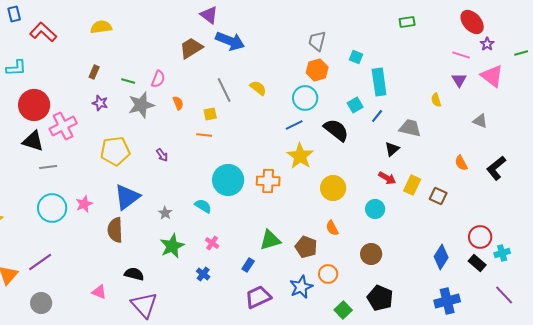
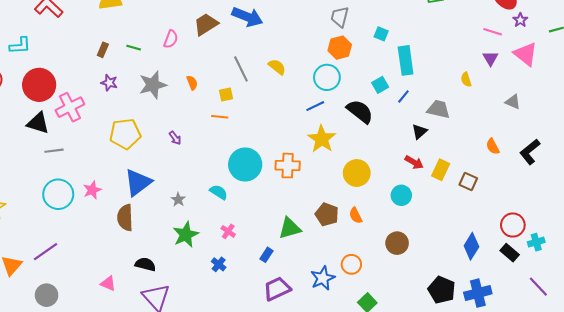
pink semicircle: (158, 79) -> (171, 39), moved
green line: (128, 81) -> (134, 48), moved
brown pentagon: (306, 247) -> (327, 214), moved
black pentagon: (380, 298) -> (442, 290), moved

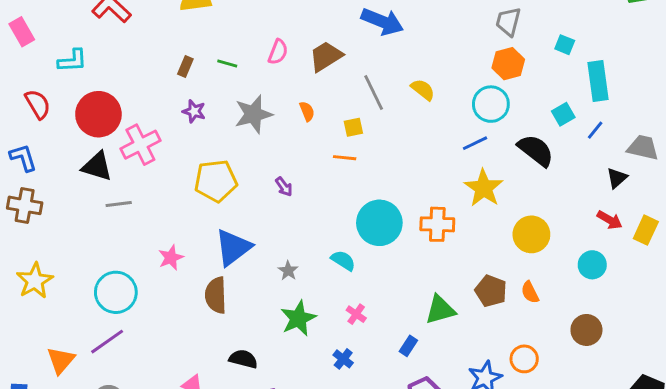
brown trapezoid: (206, 24) -> (326, 56), moved
cyan circle: (58, 194) -> (116, 292), moved

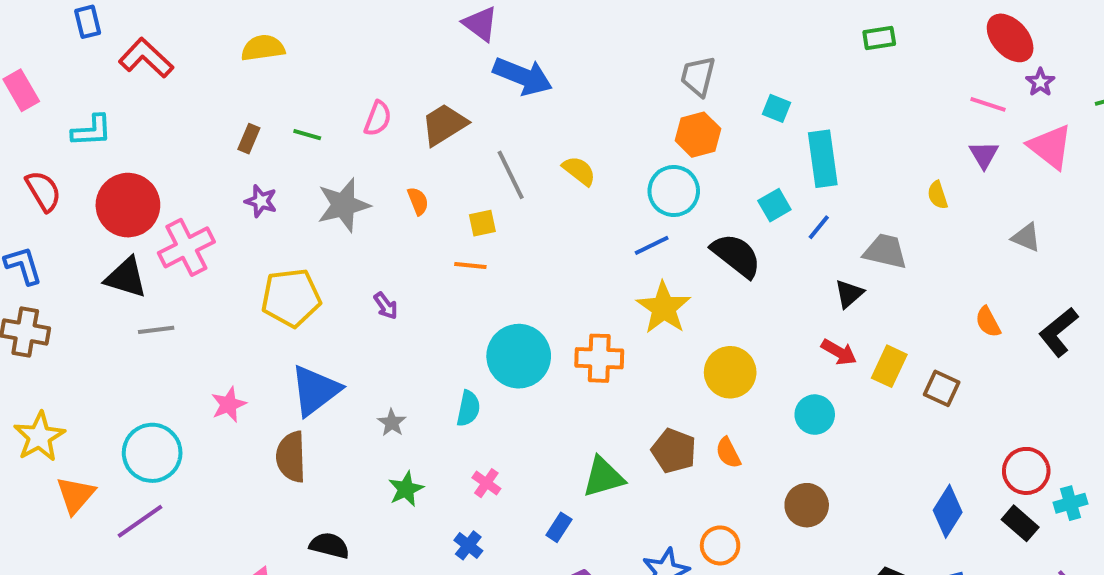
cyan semicircle: (343, 260) -> (468, 409), turned 70
green star: (298, 318) -> (406, 489), size x0.7
orange triangle: (61, 360) -> (76, 495), moved

